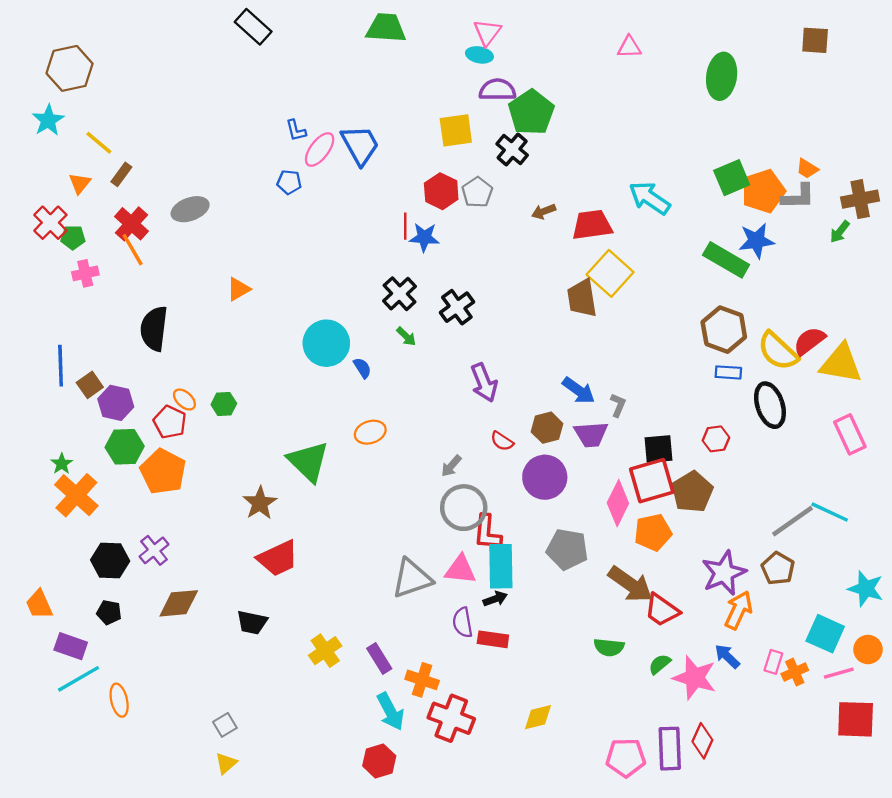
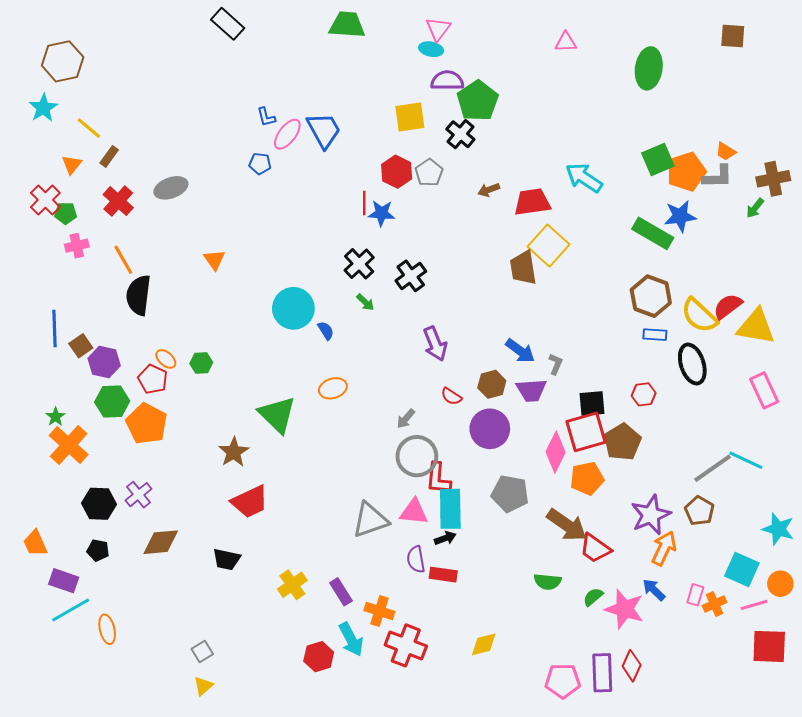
orange line: (133, 250) -> (123, 260), moved
orange triangle: (238, 289) -> (214, 260), turned -35
red hexagon: (379, 761) -> (319, 657), moved

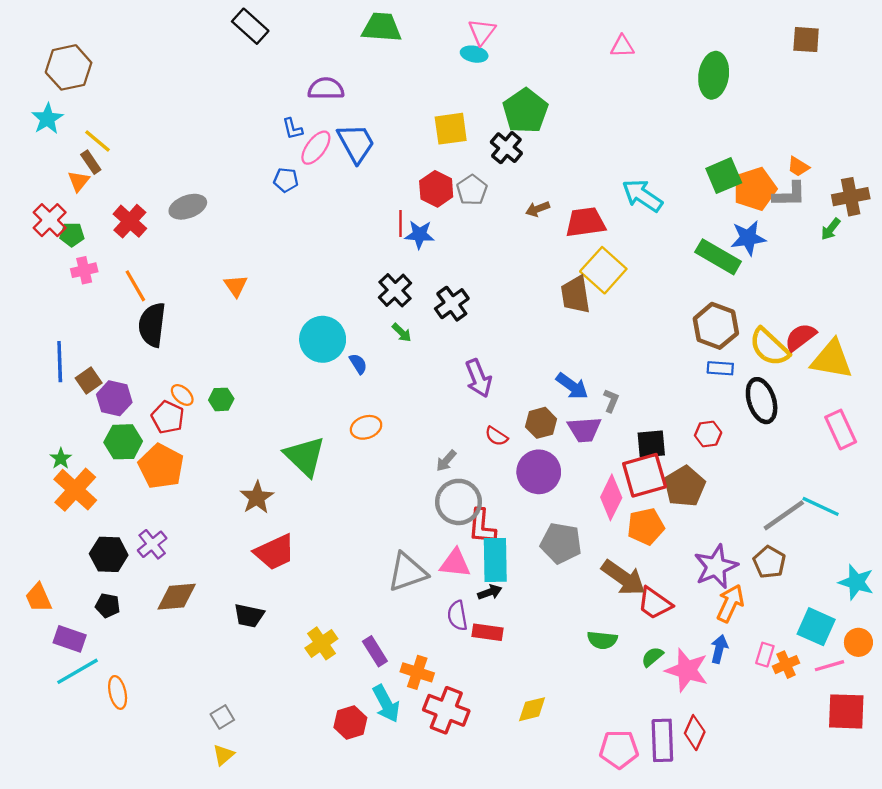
purple semicircle: (447, 81) -> (326, 89), moved
brown rectangle: (109, 156) -> (91, 162), moved, turned -70
blue arrow: (654, 590) -> (719, 649), turned 60

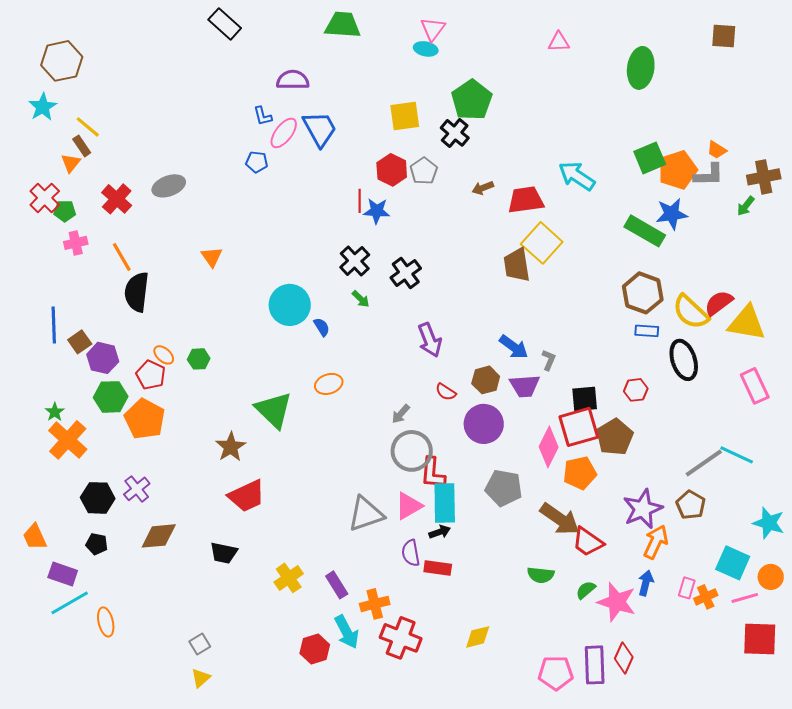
pink triangle: (455, 563) -> (409, 506), turned -36
orange cross: (417, 672) -> (375, 604), turned -32

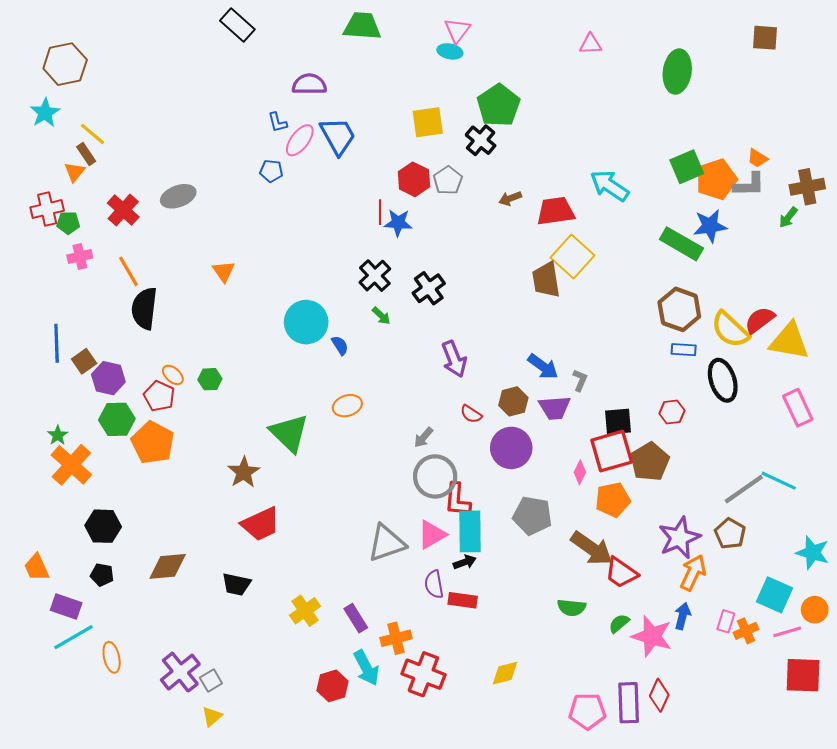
red cross: (45, 198) -> (47, 209), turned 32
pink diamond: (549, 447) -> (580, 472), size x0.6
purple cross: (137, 489) -> (180, 672), moved, size x1.4

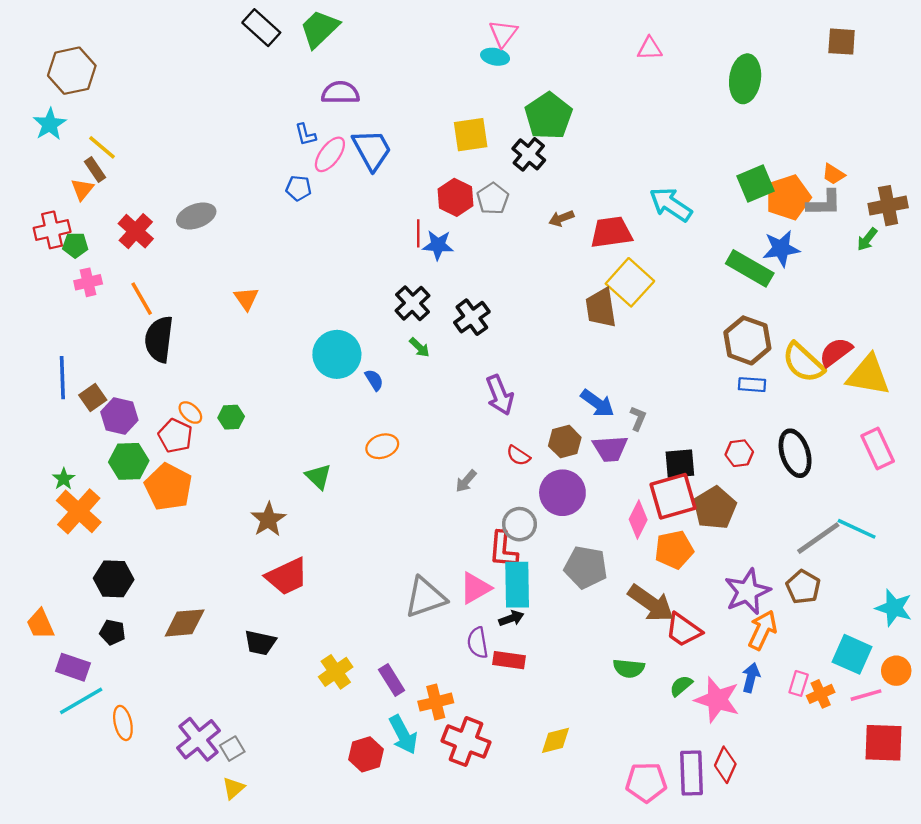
green trapezoid: (362, 26) -> (319, 29), moved, turned -48
black ellipse: (723, 380) -> (795, 453), moved
green triangle: (289, 433) -> (318, 476), size x0.6
pink diamond: (580, 472) -> (638, 519), size x1.4
gray circle: (435, 476) -> (519, 524), moved, size x0.7

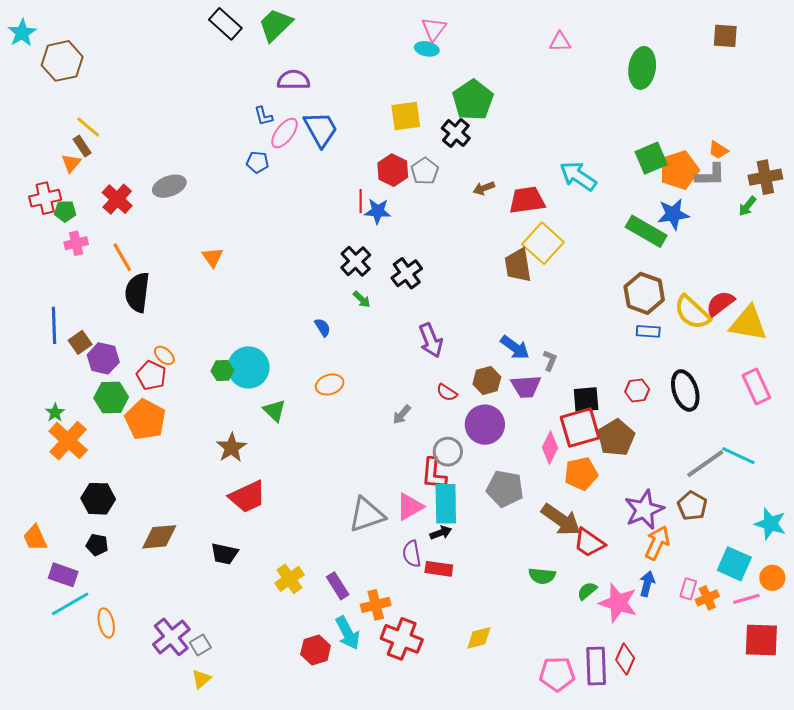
cyan star: (50, 124) -> (22, 33), moved
cyan circle: (337, 354) -> (248, 367), moved
green hexagon: (231, 417) -> (222, 370), moved

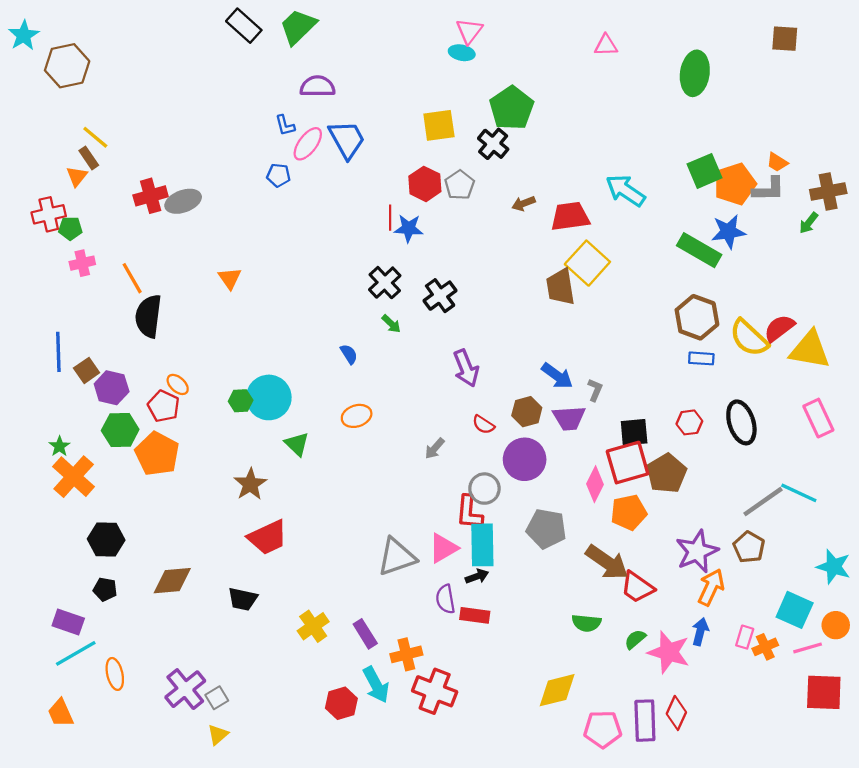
red cross: (117, 199) -> (151, 196), moved, turned 32
orange trapezoid: (35, 538) -> (61, 713), moved
yellow diamond: (479, 638) -> (557, 690), moved, size x1.4

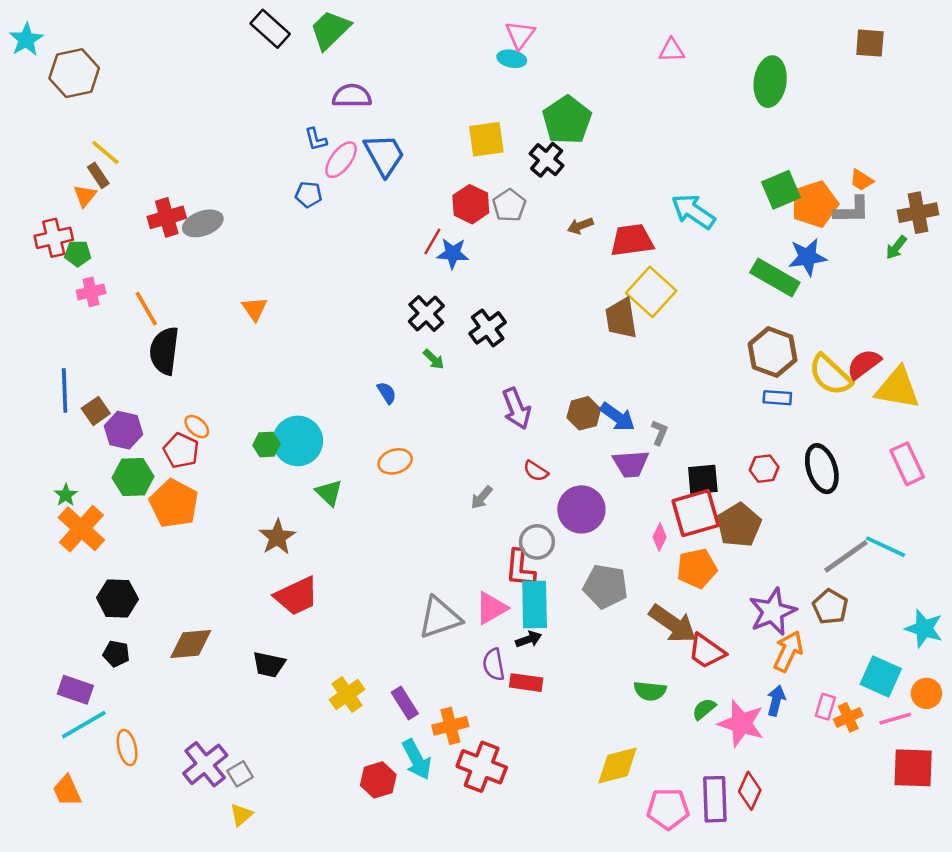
red line: (390, 218) -> (432, 241), turned 30
brown hexagon: (527, 412) -> (584, 413), moved
pink diamond: (595, 484) -> (660, 537), size x0.7

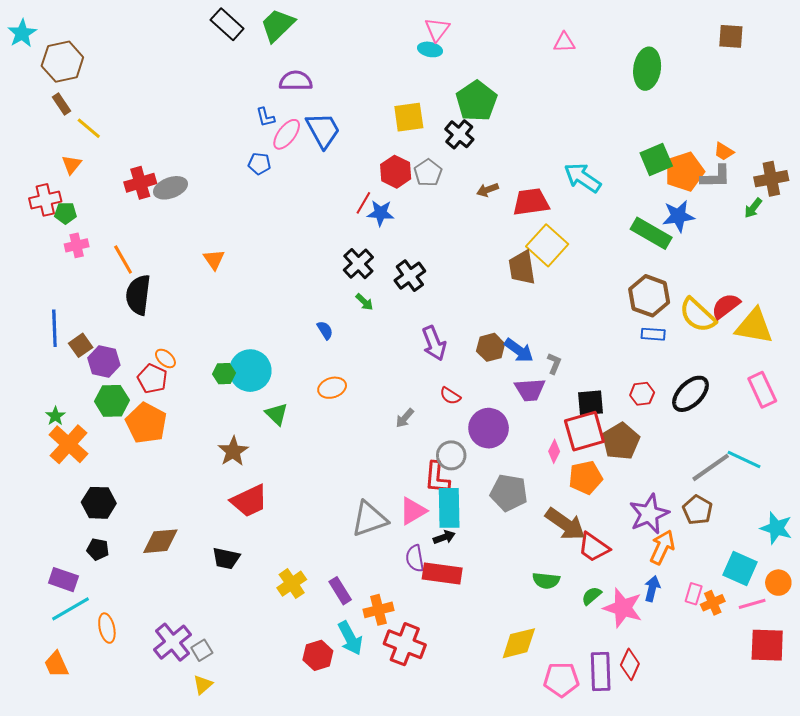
brown rectangle: (98, 175) -> (61, 104), moved
black ellipse: (822, 469) -> (691, 394), turned 63
red rectangle: (526, 683) -> (442, 574), size x1.4

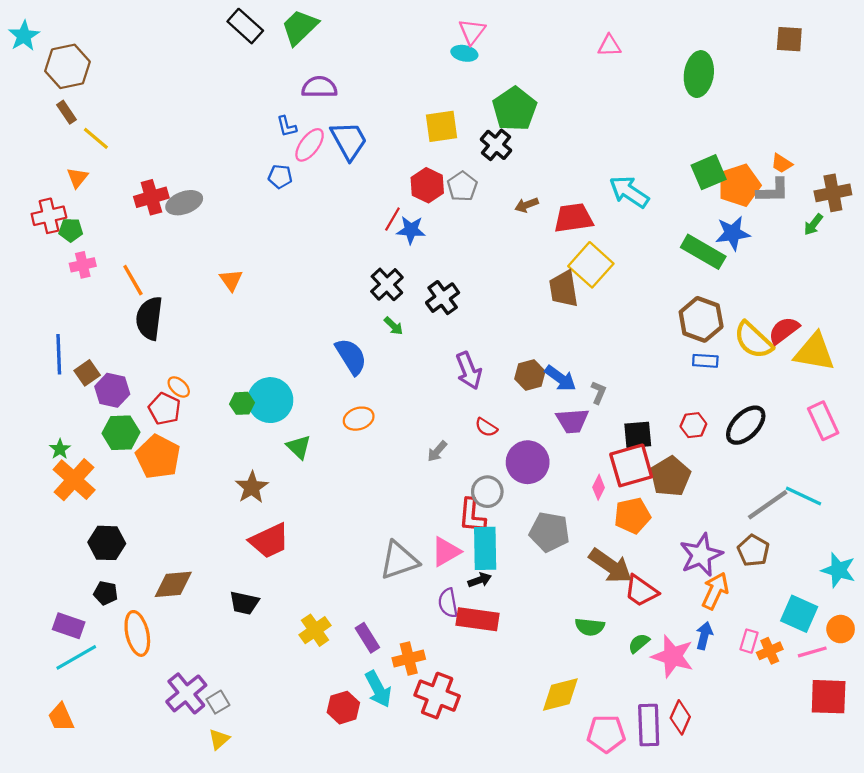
blue semicircle: (325, 330) -> (351, 356), size x1.8
orange ellipse: (107, 628) -> (137, 633), moved, size x1.4

